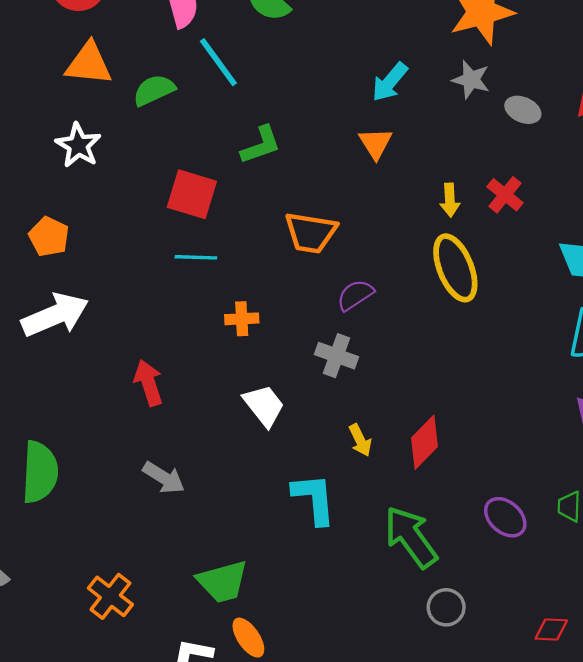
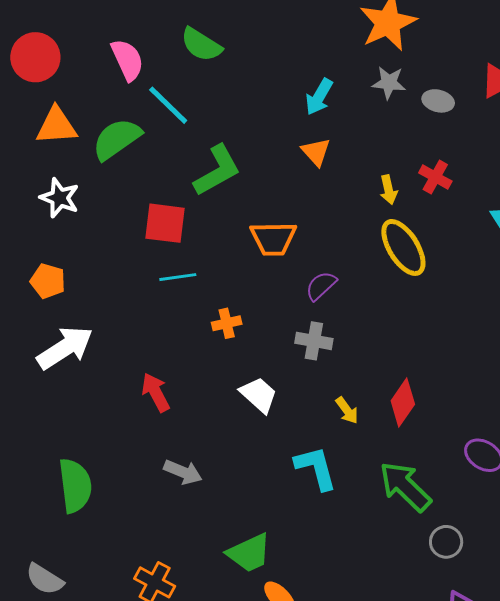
green semicircle: (154, 90) -> (117, 139), size x1.4
green L-shape: (261, 145) -> (217, 170), size x1.4

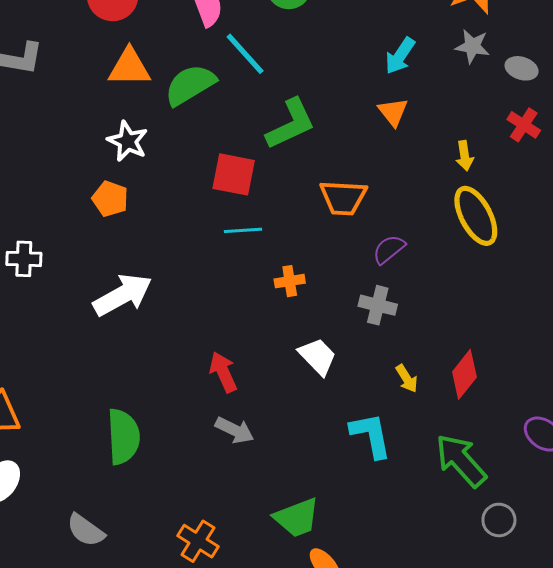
red cross: (435, 177) -> (524, 125), moved
orange pentagon: (48, 281) -> (110, 199), moved
red arrow: (156, 392) -> (223, 372), moved

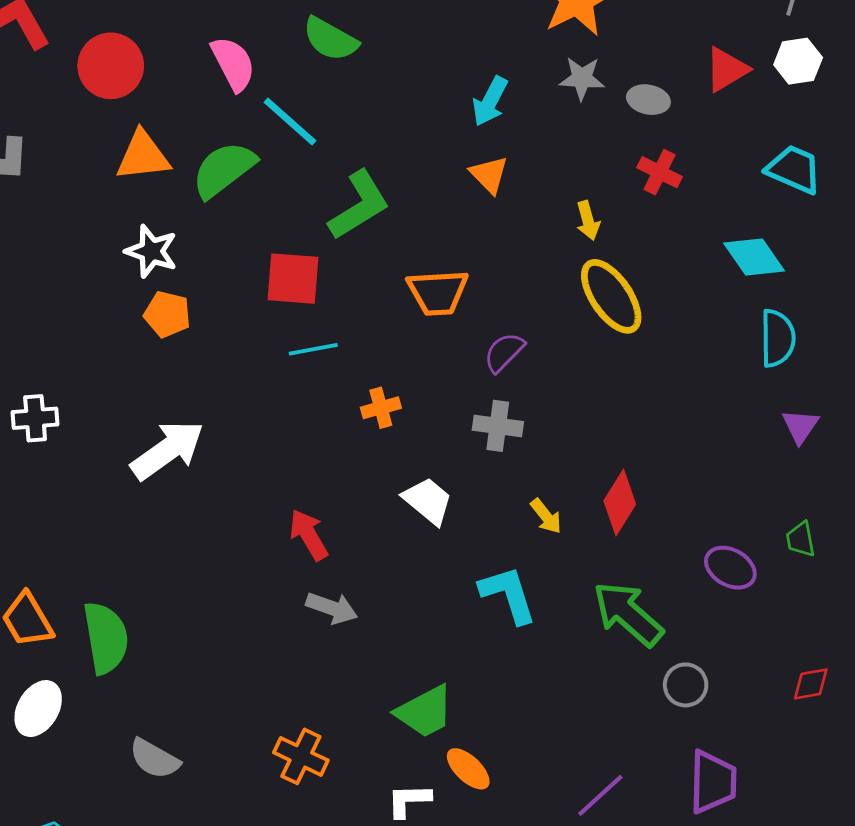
orange pentagon: (110, 199) -> (167, 314), moved
green semicircle: (123, 437) -> (106, 638), moved

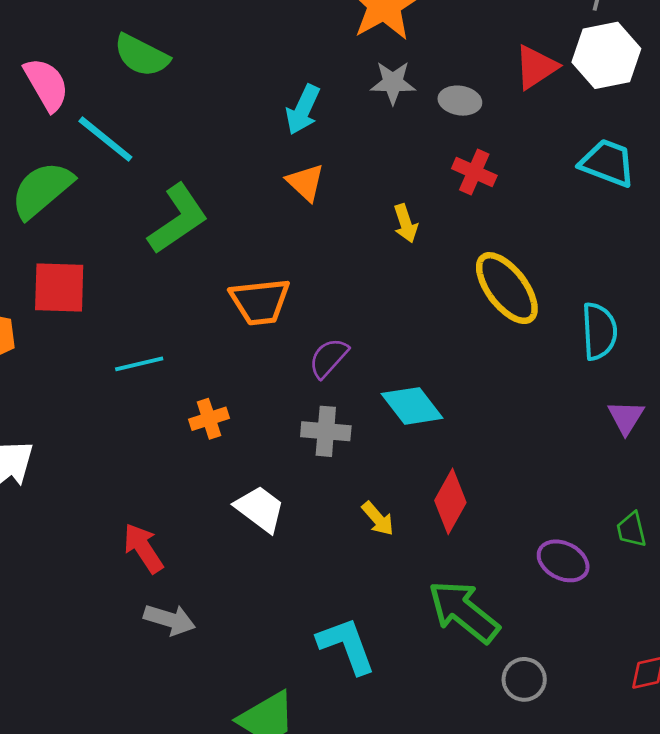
white hexagon: (798, 61) -> (606, 55), size x1.4
cyan diamond: (754, 257) -> (412, 406), moved
red square: (293, 279) -> (59, 288), moved
yellow ellipse: (611, 296) -> (507, 288), moved
cyan L-shape: (508, 595) -> (346, 646), moved

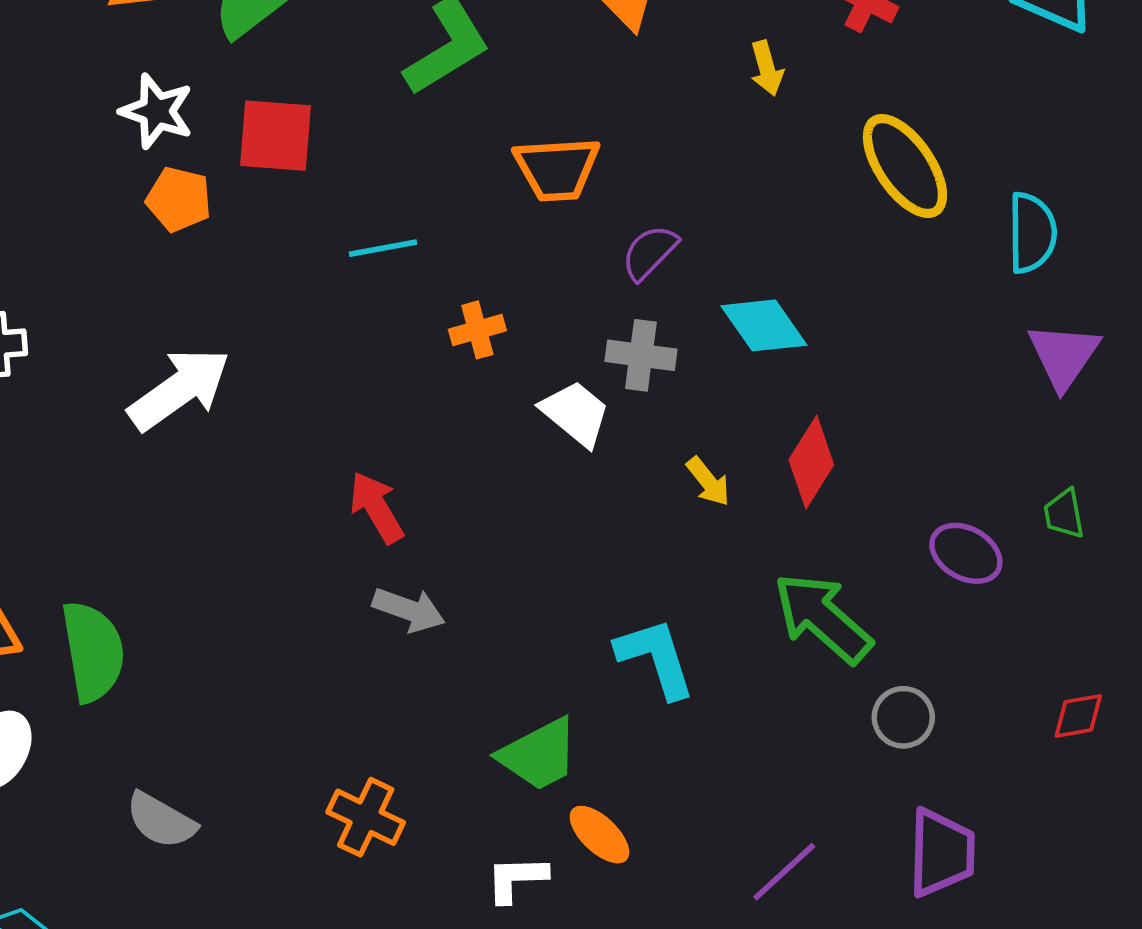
purple triangle: (626, 417) -> (1064, 356), size x1.4
white trapezoid: (260, 509) -> (576, 413), moved

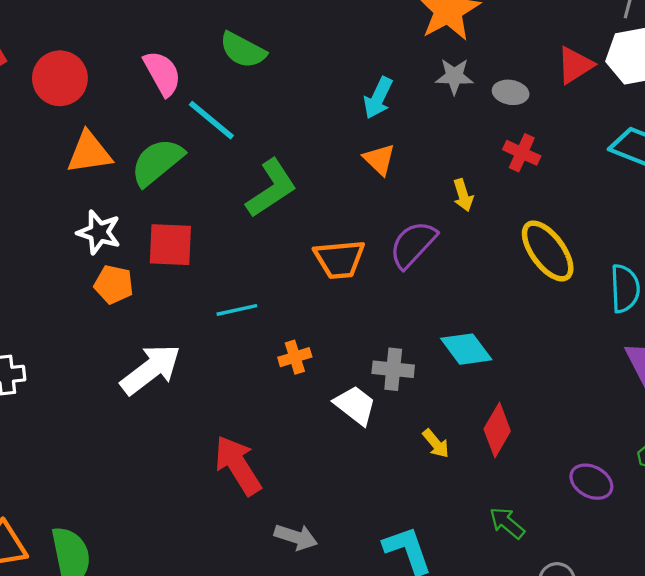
purple semicircle: (650, 252) -> (413, 244), moved, size x1.4
white arrow: (179, 389) -> (151, 369), moved
red arrow: (376, 507) -> (238, 465), size x1.4
gray arrow: (409, 610) -> (296, 537), moved
green arrow: (823, 618) -> (507, 523), size x0.6

